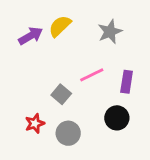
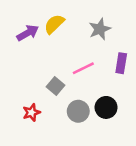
purple rectangle: (127, 82) -> (121, 63), moved
gray circle: (68, 133) -> (78, 111), moved

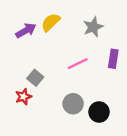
gray square: (55, 86) -> (35, 78), moved
black circle: (106, 107) -> (99, 112), moved
red star: (31, 113) -> (23, 97), moved

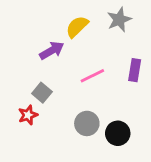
yellow semicircle: (51, 22) -> (77, 27), moved
gray star: (93, 27) -> (119, 20), moved
purple arrow: (26, 31) -> (52, 50), moved

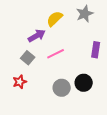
pink line: (92, 76) -> (56, 54), moved
gray square: (42, 93) -> (28, 58), moved
black circle: (118, 133) -> (84, 83), moved

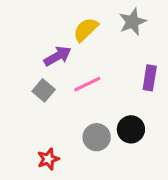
red star: (20, 82) -> (48, 159), moved

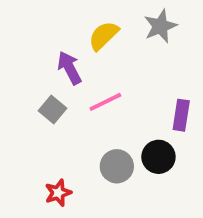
purple arrow: (58, 56) -> (69, 68), turned -88
purple rectangle: (150, 78) -> (181, 115), moved

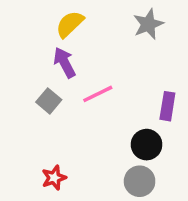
yellow semicircle: (104, 36) -> (70, 24), moved
gray circle: (117, 166) -> (140, 181), moved

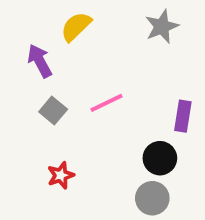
purple arrow: (64, 63) -> (40, 61), moved
red star: (54, 178) -> (61, 175), moved

